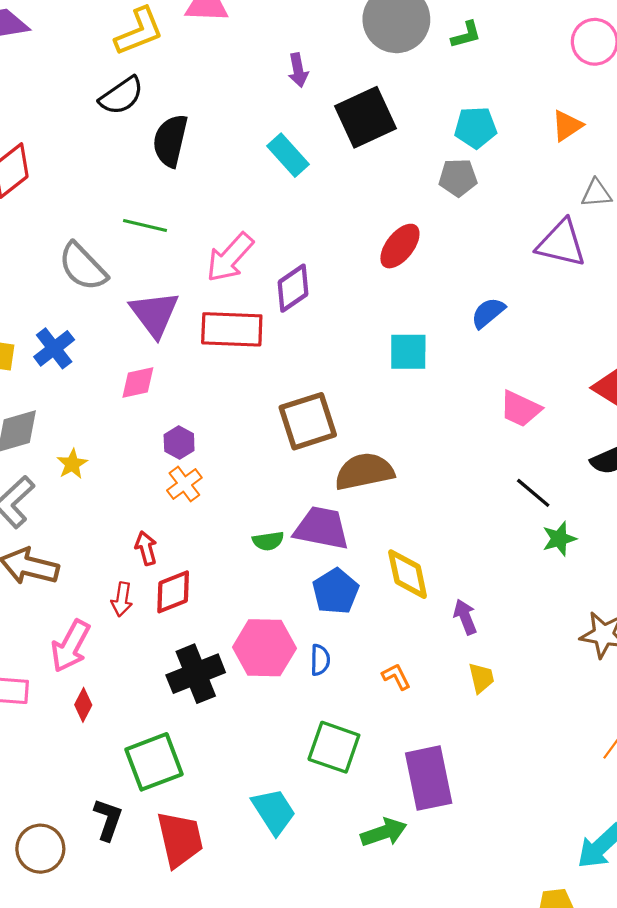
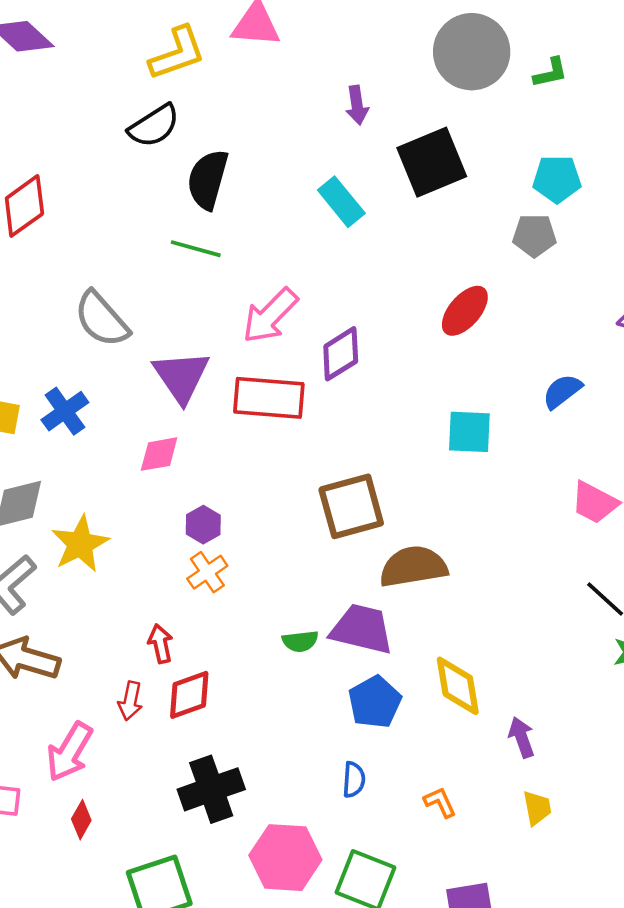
green line: (145, 226) -> (196, 249), moved
yellow star: (72, 464) -> (80, 544), size x1.6
pink hexagon: (264, 648) -> (285, 858), moved

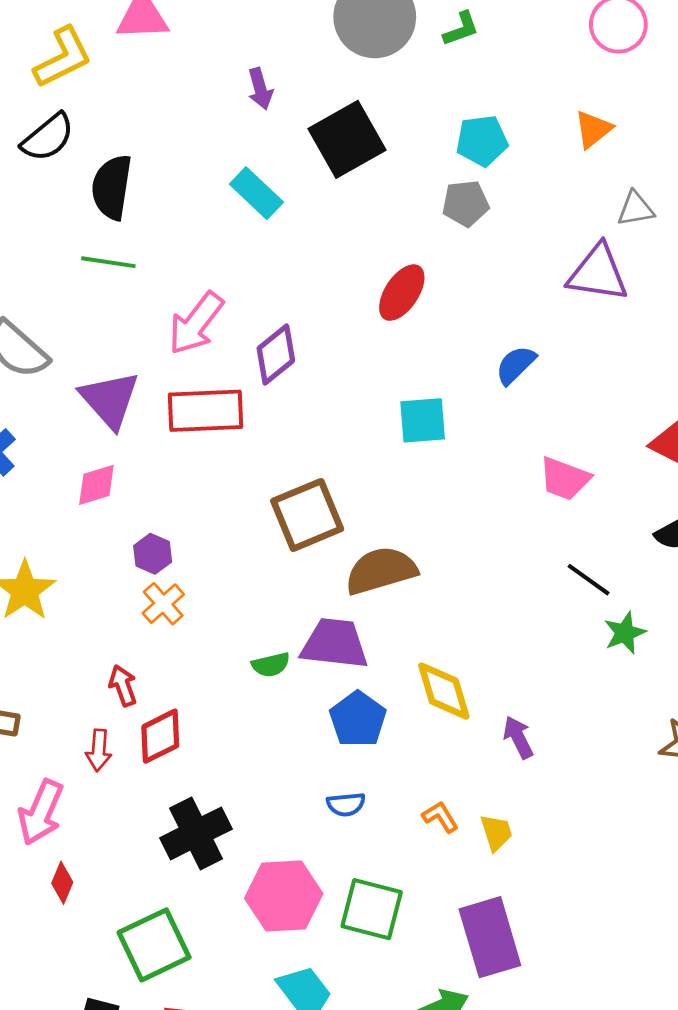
blue semicircle: (354, 780) -> (346, 804), turned 88
yellow trapezoid: (537, 808) -> (496, 833), moved

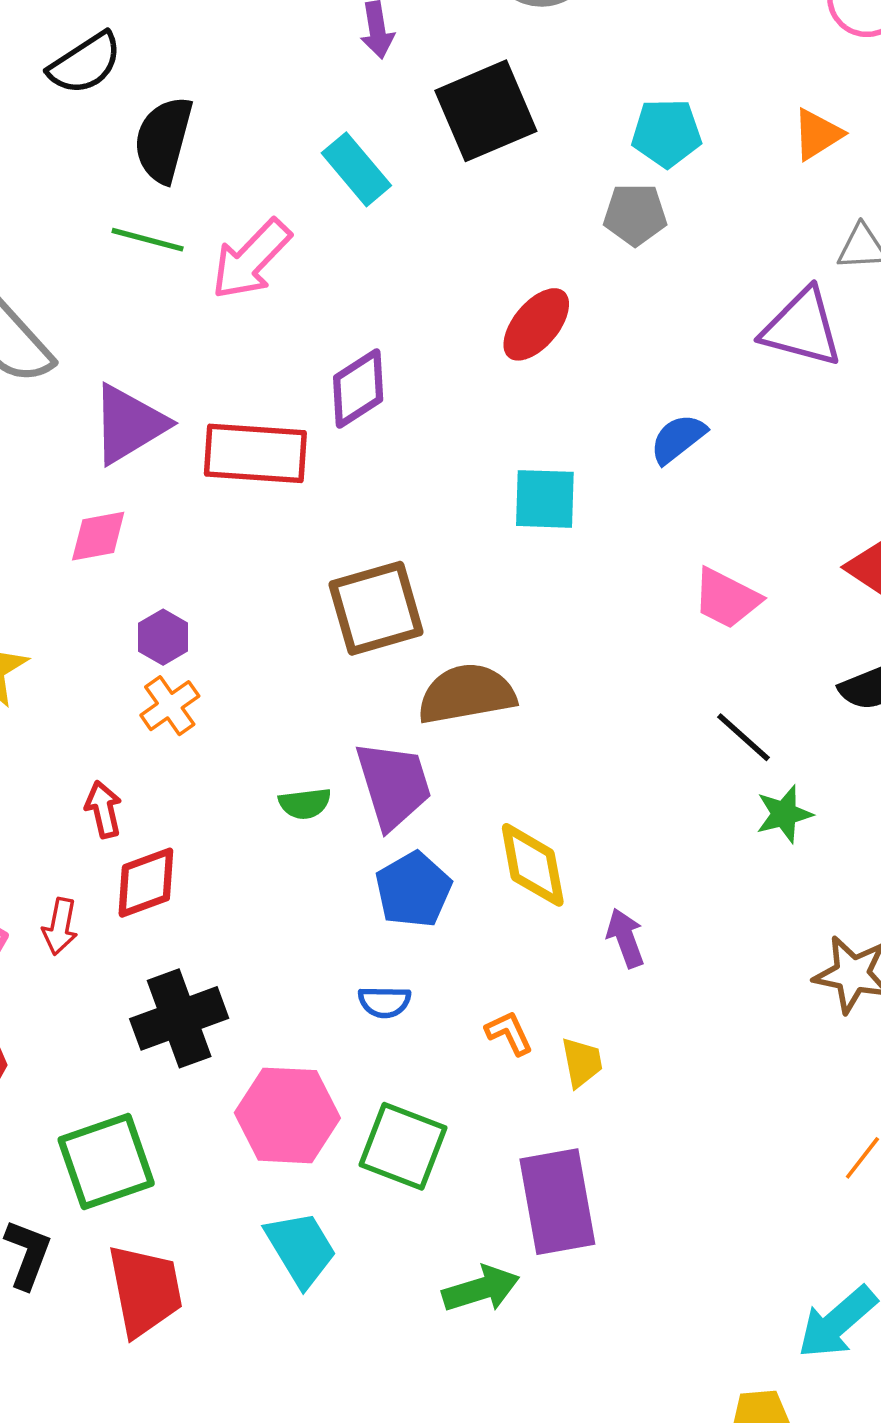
pink arrow: (196, 323) -> (251, 259), moved
purple triangle: (110, 400) -> (129, 424), turned 34
purple trapezoid: (335, 644) -> (393, 785), turned 60
red arrow: (99, 750) -> (60, 926), moved

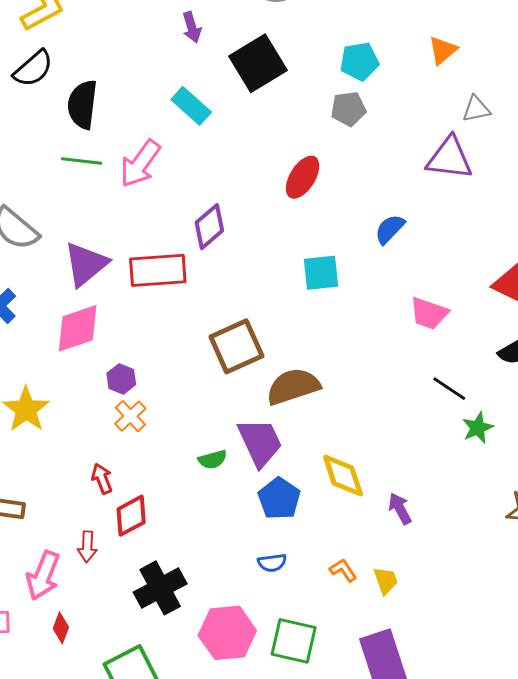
pink diamond: (98, 536) -> (78, 328), size x1.5

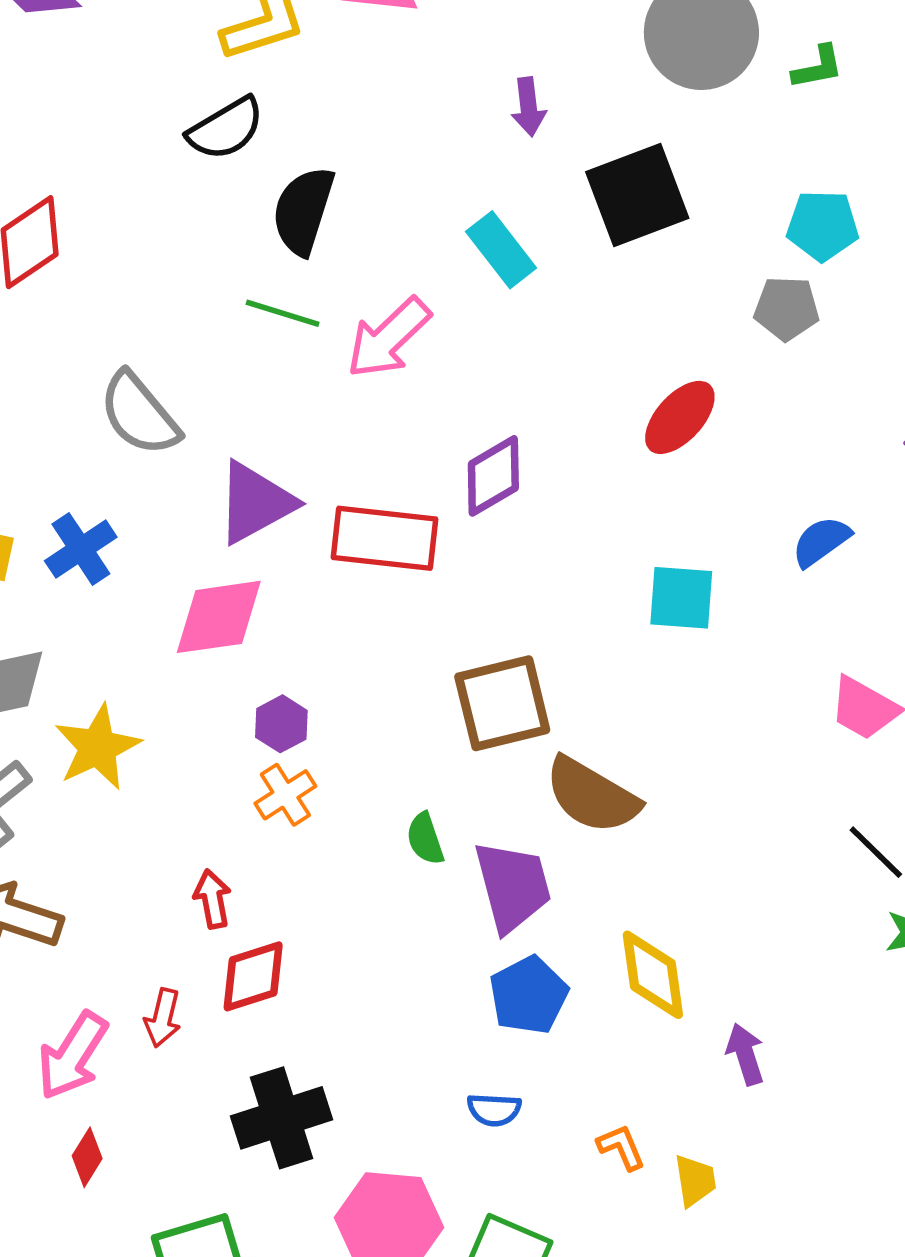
brown semicircle: (293, 386) -> (592, 796), turned -142
green semicircle: (213, 460) -> (425, 839), moved, turned 76

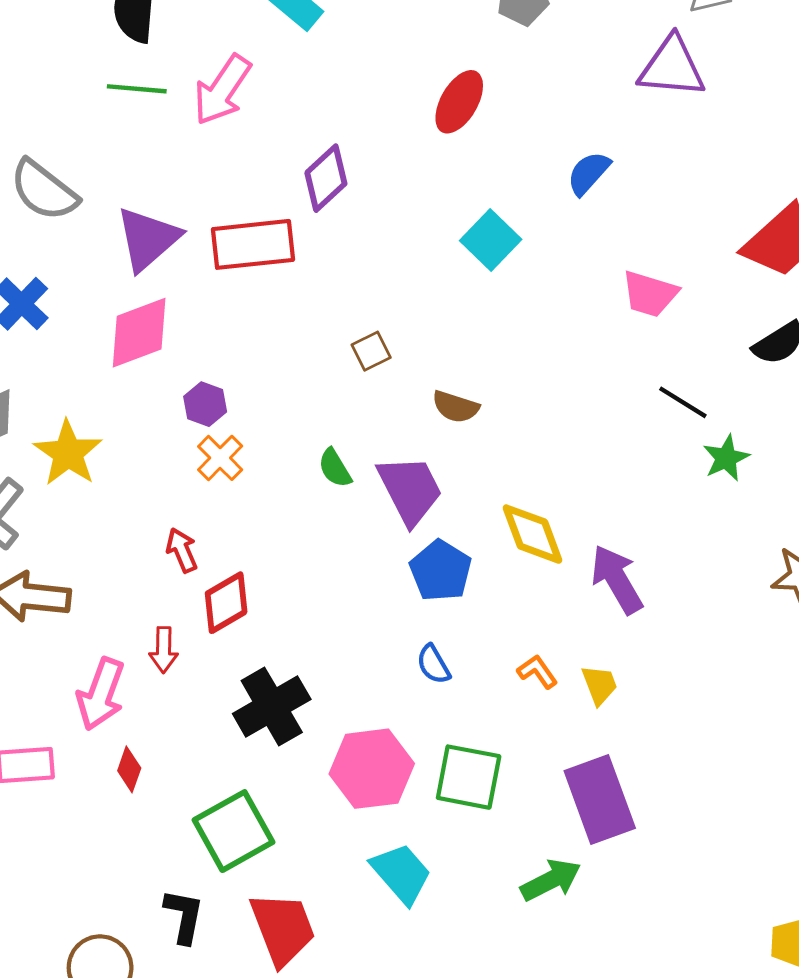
cyan square: (681, 598) -> (491, 240), turned -38
brown square: (502, 703) -> (371, 351), size x0.5
brown semicircle: (592, 796) -> (456, 407), size x0.6
purple arrow: (745, 1054) -> (617, 579), size x1.5
blue semicircle: (494, 1110) -> (433, 664), turned 69

